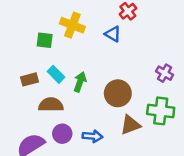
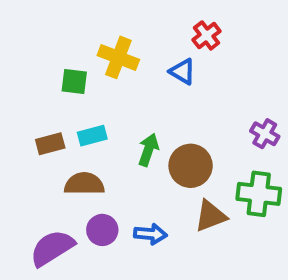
cyan rectangle: (56, 74) -> (92, 136), turned -60
green arrow: (80, 82) -> (148, 150), moved

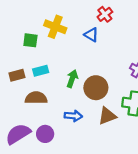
purple circle: (102, 230) -> (45, 134), moved
blue arrow: (150, 234) -> (73, 116), moved

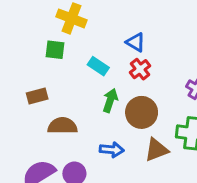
red cross: (105, 14) -> (140, 69), moved
yellow cross: (55, 27) -> (71, 18), moved
cyan rectangle: (41, 71) -> (98, 66), moved, turned 49

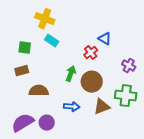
blue triangle: (136, 42) -> (105, 39), moved
green square: (55, 50) -> (25, 48), moved
cyan rectangle: (98, 66) -> (52, 41), moved

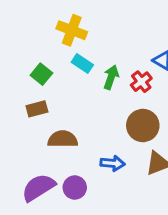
green square: (25, 48) -> (41, 74), turned 32
green arrow: (71, 74) -> (111, 77), moved

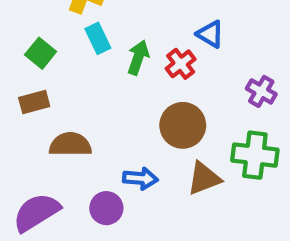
cyan rectangle: (82, 64) -> (98, 38), turned 30
purple circle: (75, 188) -> (106, 208), moved

